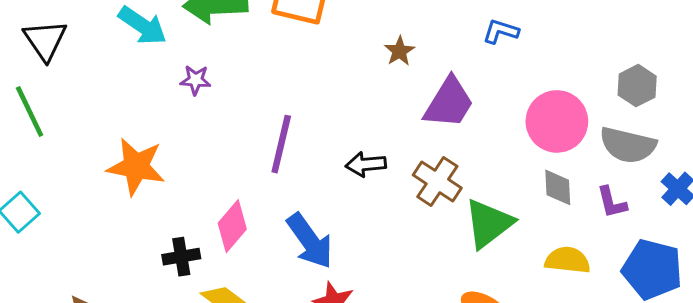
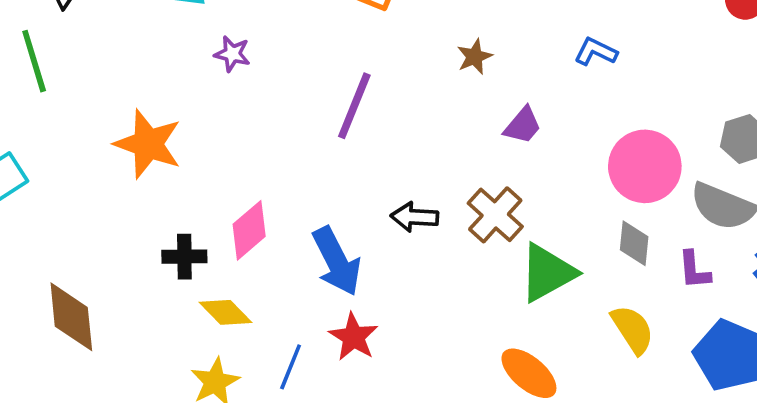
purple trapezoid: (449, 103) -> (523, 125), size x0.6
purple line: (281, 144) -> (354, 106), moved
black arrow: (366, 164) -> (415, 217), moved
yellow semicircle: (568, 260) -> (633, 329), turned 42

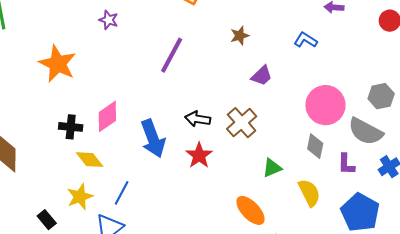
green triangle: (547, 273) -> (272, 168), moved, size x0.6
red star: (353, 337) -> (199, 155), moved

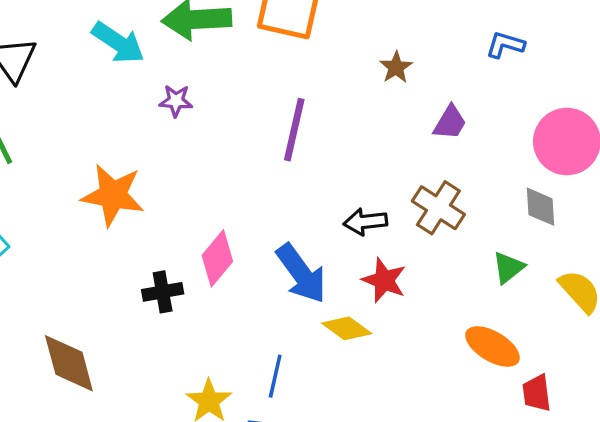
gray diamond: (315, 146) -> (540, 207), moved
yellow diamond: (90, 160) -> (347, 328), moved

